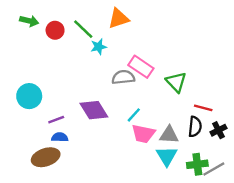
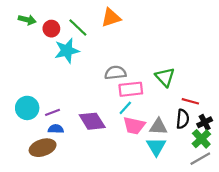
cyan star: (99, 47) -> (67, 51), moved, size x1.6
pink rectangle: (141, 67) -> (131, 89), moved, turned -40
cyan circle: (29, 96) -> (27, 108), moved
purple diamond: (94, 110) -> (92, 121), moved
green cross: (197, 164) -> (201, 139), moved, turned -36

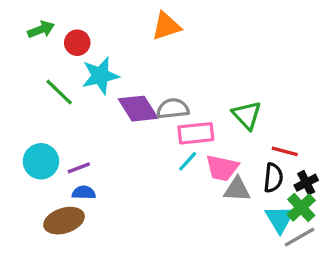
green arrow: (27, 20) -> (41, 30), turned -35
green line: (78, 27) -> (59, 92), moved
purple diamond: (92, 121) -> (138, 109), moved
pink trapezoid: (134, 126) -> (222, 168), moved
cyan triangle: (156, 147) -> (280, 219), moved

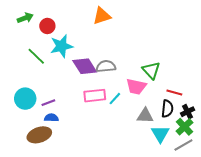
pink rectangle: (196, 133) -> (95, 96), moved
pink trapezoid: (222, 168) -> (136, 86), moved
cyan triangle: (280, 219) -> (160, 134), moved

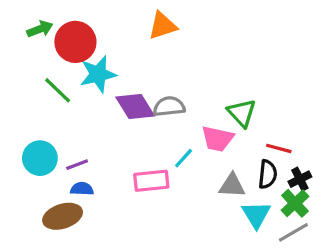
red circle: (47, 26) -> (75, 42), size x1.6
pink rectangle: (95, 96) -> (151, 181), moved

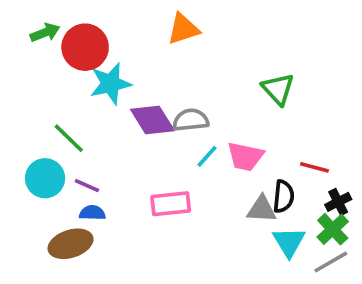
green line: (58, 90) -> (69, 138), moved
green triangle: (242, 113) -> (278, 89), moved
cyan line: (184, 158) -> (207, 156), moved
purple line: (77, 165) -> (87, 186), turned 45
black semicircle: (268, 174) -> (284, 196), moved

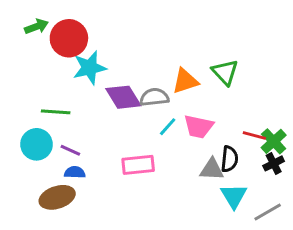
orange triangle: (183, 29) -> (185, 81), moved
green line: (69, 138) -> (56, 112), turned -40
green cross: (333, 229) -> (274, 141), moved

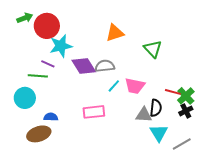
orange triangle: (185, 81) -> (115, 33), moved
purple line: (70, 150) -> (48, 64), moved

